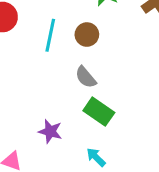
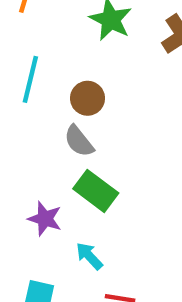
brown circle: (87, 35) -> (88, 98), moved
purple star: (50, 131) -> (45, 219), moved

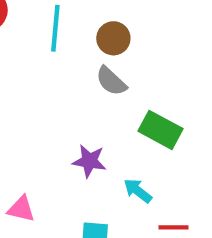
green rectangle: (96, 191) -> (160, 130), moved

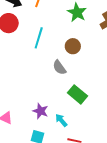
brown circle: (113, 38) -> (73, 46), moved
purple star: (89, 161) -> (40, 111), moved

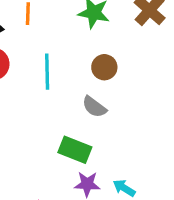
green rectangle: (77, 94) -> (75, 150), moved

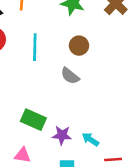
green rectangle: (75, 150) -> (33, 120), moved

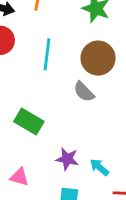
brown circle: (79, 46) -> (98, 58), size x1.5
green rectangle: (33, 120) -> (29, 122), moved

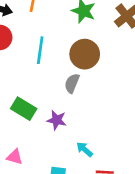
gray semicircle: (84, 92) -> (72, 83), turned 66
purple star: (67, 159) -> (57, 120), moved

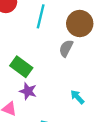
purple star: (57, 120) -> (28, 91), moved
cyan arrow: (84, 149) -> (77, 97), moved

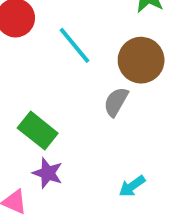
cyan line: (41, 16) -> (75, 45), turned -55
cyan arrow: (77, 97) -> (132, 186), turned -84

